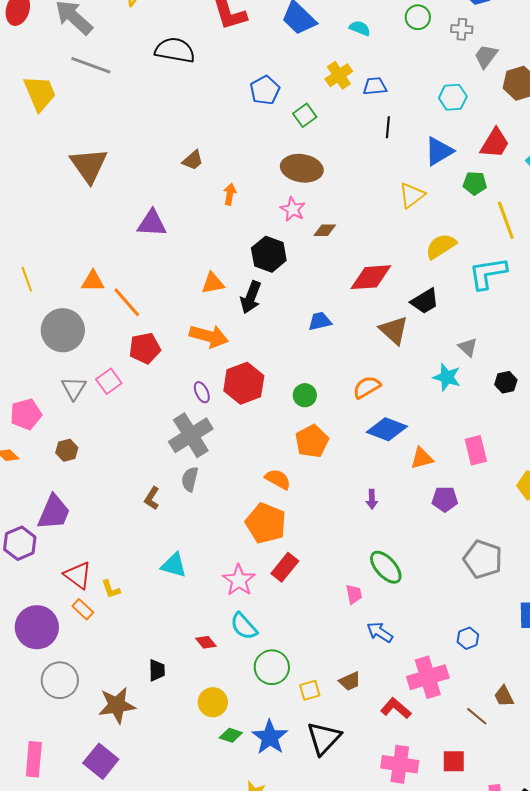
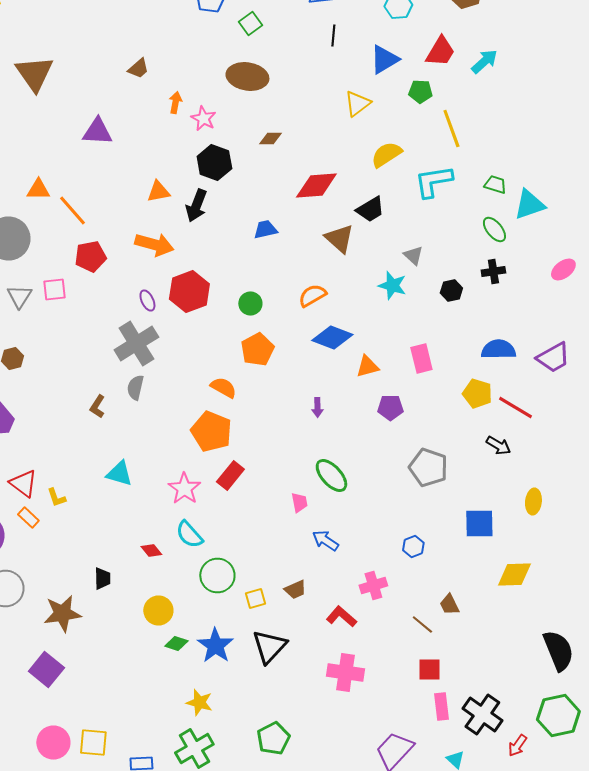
pink star: (293, 209) -> (203, 118), moved
pink square: (109, 381) -> (54, 290), turned 30
pink cross: (428, 677) -> (373, 586), size x0.7
red square: (454, 761) -> (429, 670), moved

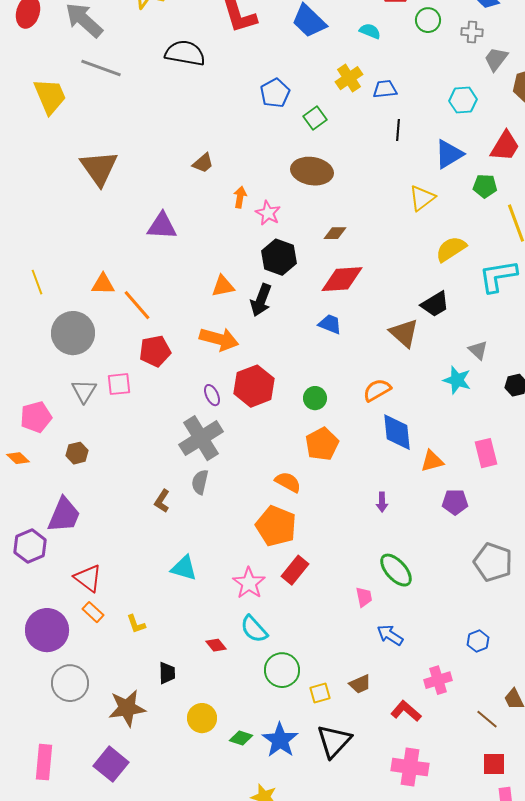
red diamond: (316, 186) -> (342, 279), moved
blue trapezoid: (265, 230) -> (330, 324), turned 35
blue diamond: (332, 338) -> (397, 432), turned 63
yellow L-shape: (56, 498) -> (136, 624), moved
yellow circle: (158, 610) -> (202, 718), moved

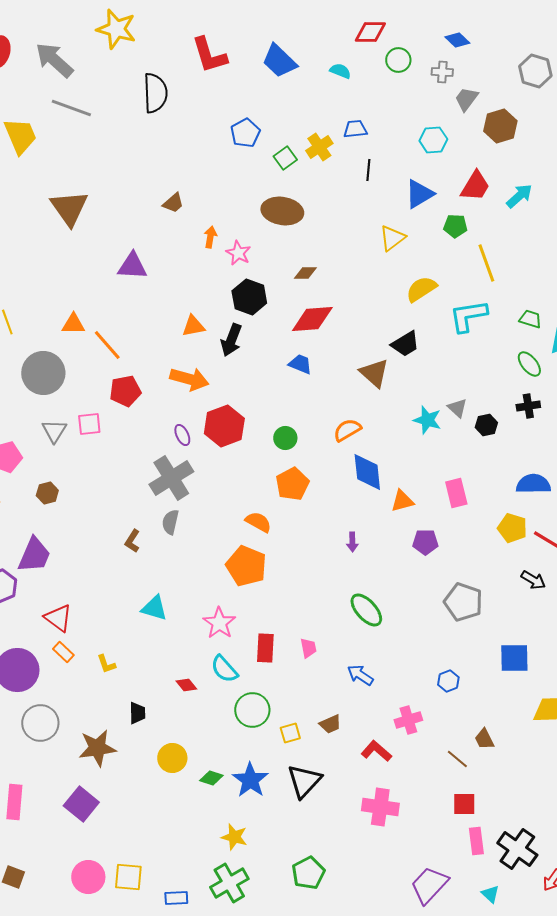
black semicircle: (185, 53) -> (155, 93), turned 78
yellow cross: (349, 78) -> (319, 147), moved
gray triangle: (478, 350) -> (457, 408), moved
red rectangle: (295, 570) -> (265, 648), moved, turned -36
pink trapezoid: (364, 597) -> (308, 648), moved

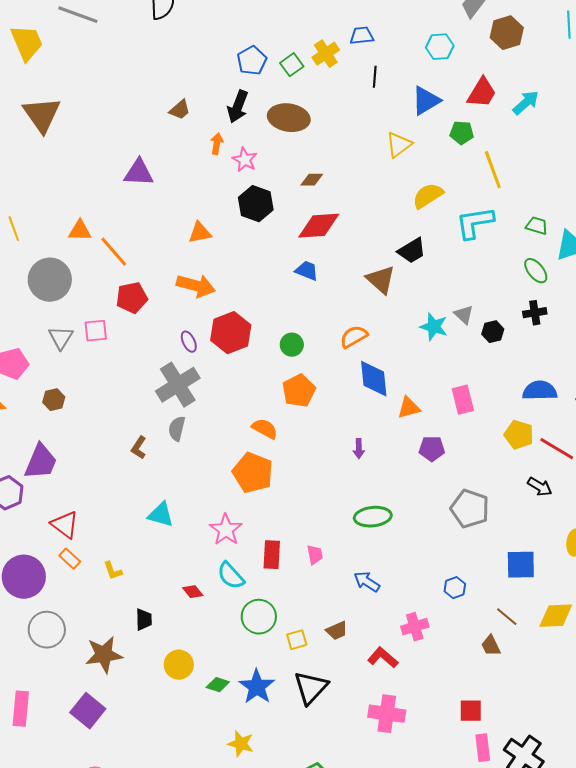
blue pentagon: (245, 133) -> (252, 61), moved
brown triangle: (69, 208) -> (42, 115), moved
black arrow: (231, 340) -> (238, 107), moved
green ellipse: (366, 610) -> (373, 517), turned -54
brown line: (457, 759) -> (507, 617), moved

